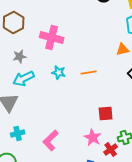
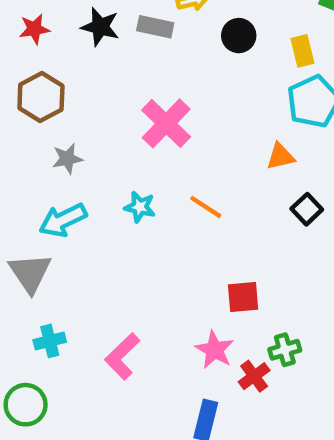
pink cross: (52, 38) -> (166, 123), moved, turned 30
gray star: (20, 56) -> (67, 159), moved
orange line: (89, 72) -> (206, 207), turned 42

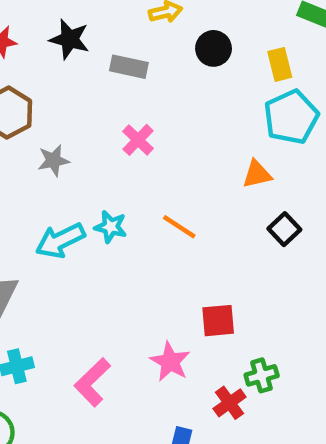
gray rectangle: (155, 27) -> (129, 67), moved
pink cross: (166, 123) -> (138, 140), size x0.6
gray star: (67, 159) -> (53, 160), moved
cyan arrow: (63, 220) -> (60, 240), moved
pink star: (215, 350) -> (170, 362), moved

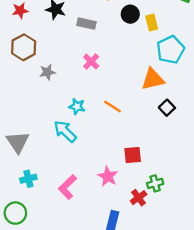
yellow rectangle: (280, 64) -> (152, 22), moved
orange triangle: (257, 174) -> (153, 79), size x1.5
cyan arrow: (60, 240) -> (65, 131), moved, turned 70

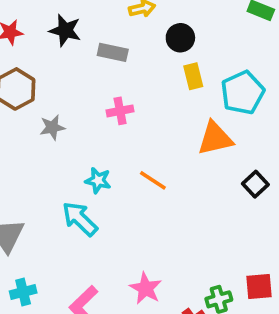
yellow rectangle: (152, 22) -> (193, 76), moved
pink cross: (91, 61) -> (120, 111), turned 35
black square: (167, 108) -> (255, 184), moved
red square: (133, 155) -> (259, 287), moved

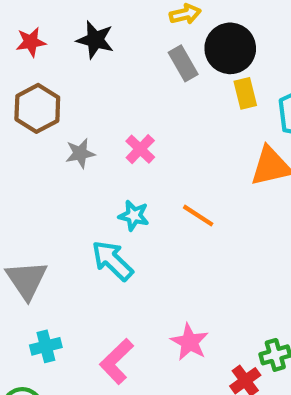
black circle: (180, 38) -> (230, 48), size x1.5
gray rectangle: (113, 52) -> (183, 63), moved, turned 48
pink cross: (120, 111) -> (140, 149), moved, turned -35

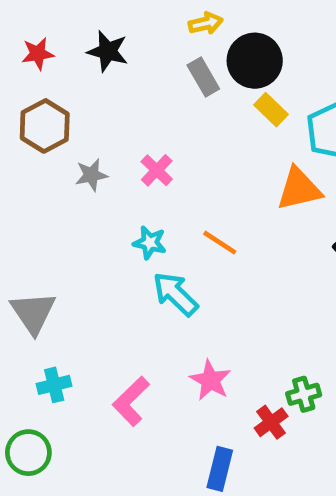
yellow rectangle: (245, 93) -> (271, 110), turned -32
cyan arrow: (112, 261) -> (175, 294), moved

